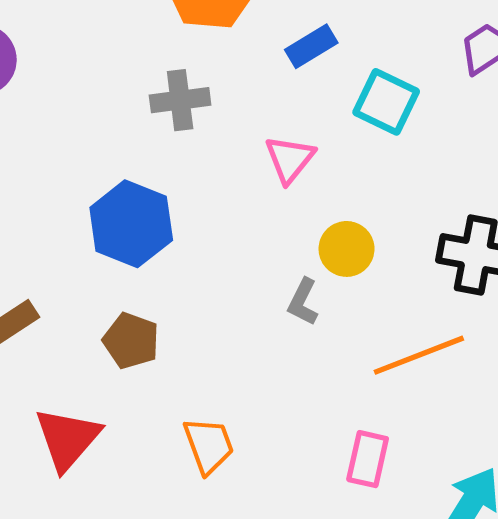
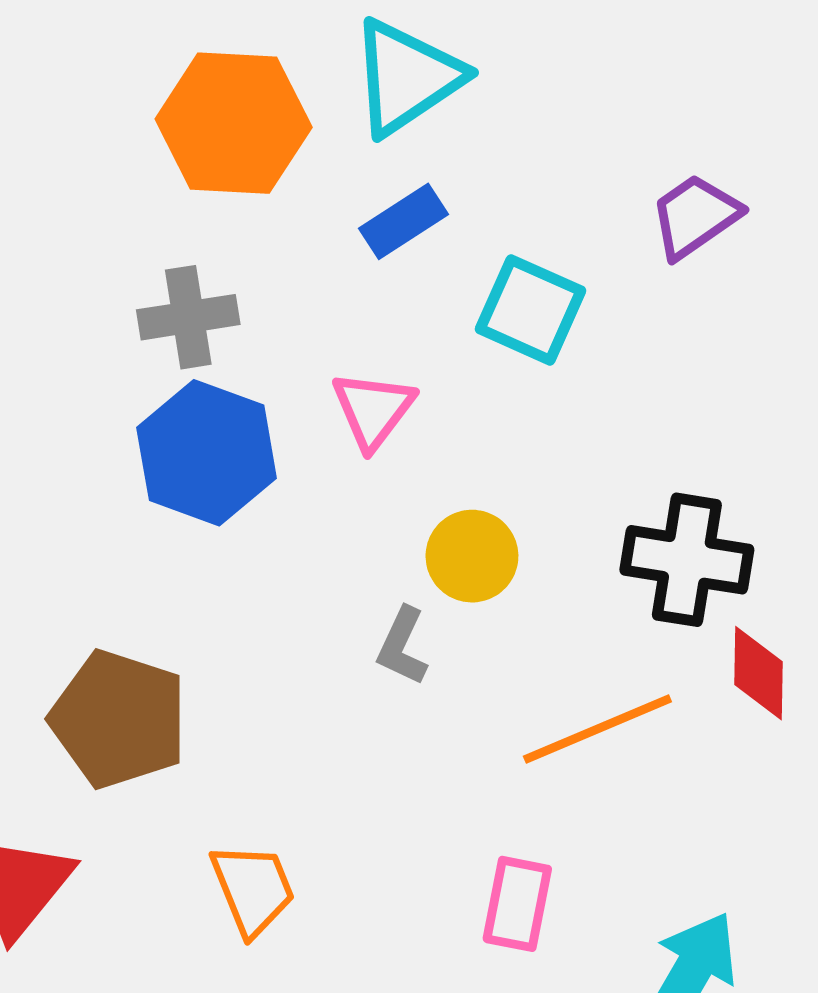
blue hexagon: (131, 224) -> (207, 453), moved
brown pentagon: (131, 341) -> (119, 719), size x1.5

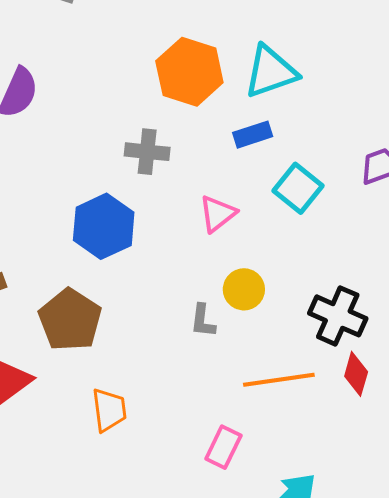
blue hexagon: (207, 453) -> (104, 226), moved
gray L-shape: (402, 646) -> (203, 321), turned -33

